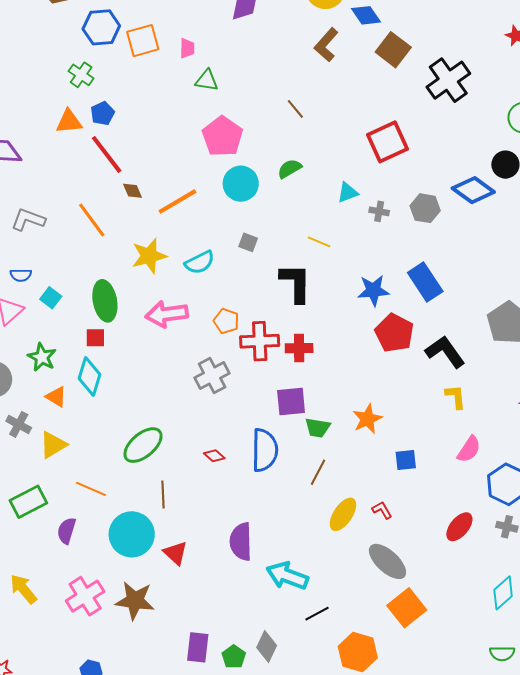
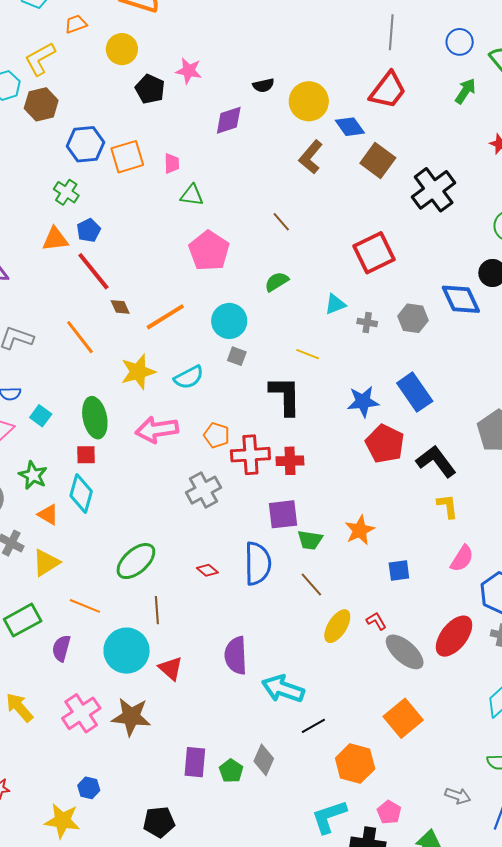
cyan circle: (241, 184) -> (229, 321), moved
blue diamond: (473, 190) -> (461, 299), turned 30
brown line: (318, 472) -> (311, 585), turned -68
red ellipse: (459, 527) -> (454, 636), size x1.4
gray ellipse: (387, 561) -> (405, 652), moved

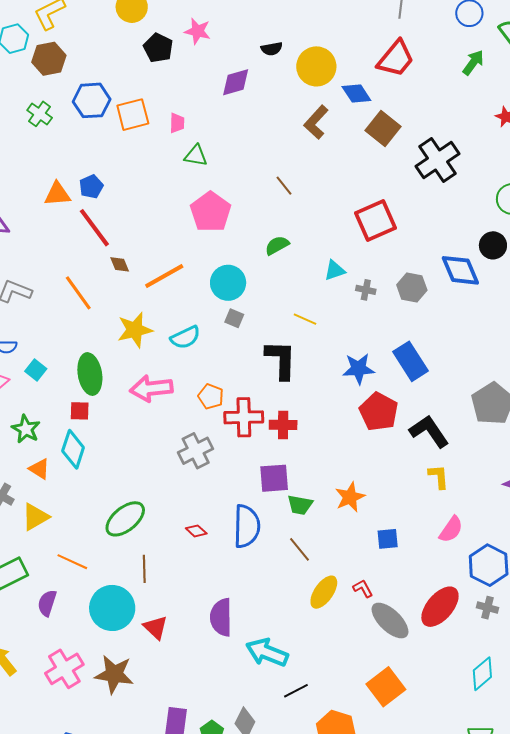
green cross: (66, 192) -> (40, 114), moved

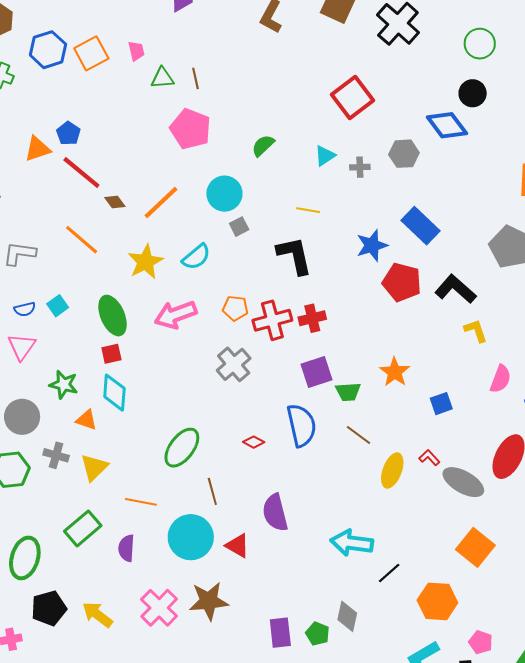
brown line: (284, 186) -> (196, 78), moved, turned 40
gray square: (234, 318) -> (239, 227), turned -36
cyan square: (36, 370) -> (58, 306), moved, turned 30
purple semicircle: (221, 617) -> (275, 513), moved

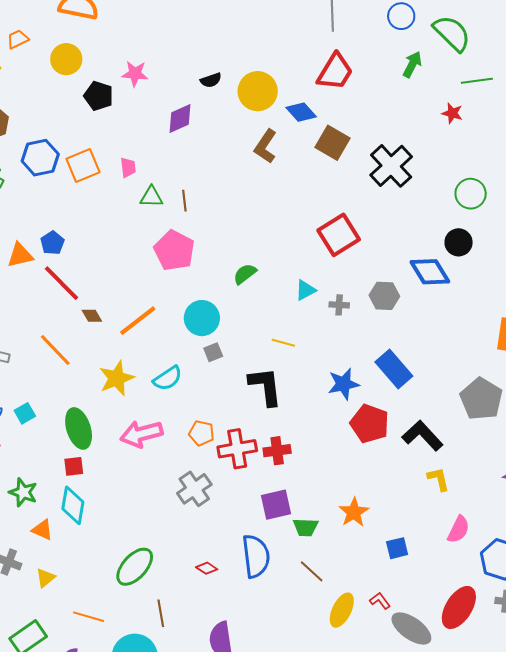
yellow triangle: (94, 467) -> (45, 578), size x0.7

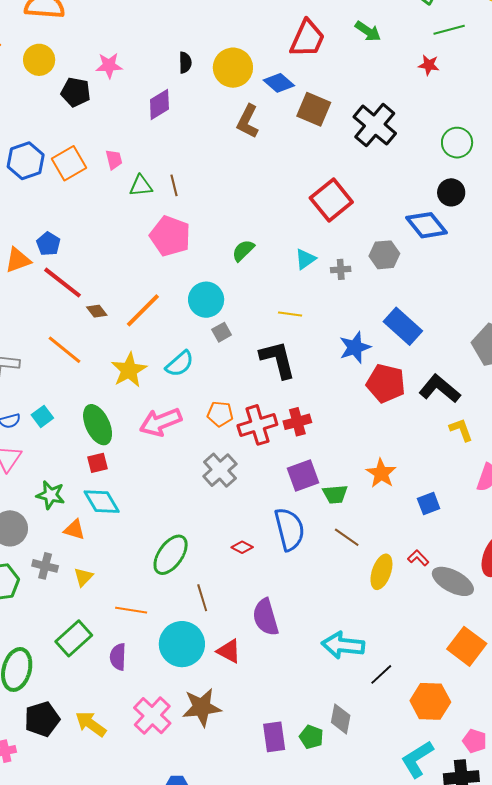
green arrow: (412, 64) -> (368, 31), moved, turned 104
black semicircle: (211, 80) -> (185, 63), turned -65
cyan diamond: (73, 505) -> (102, 502), turned -33

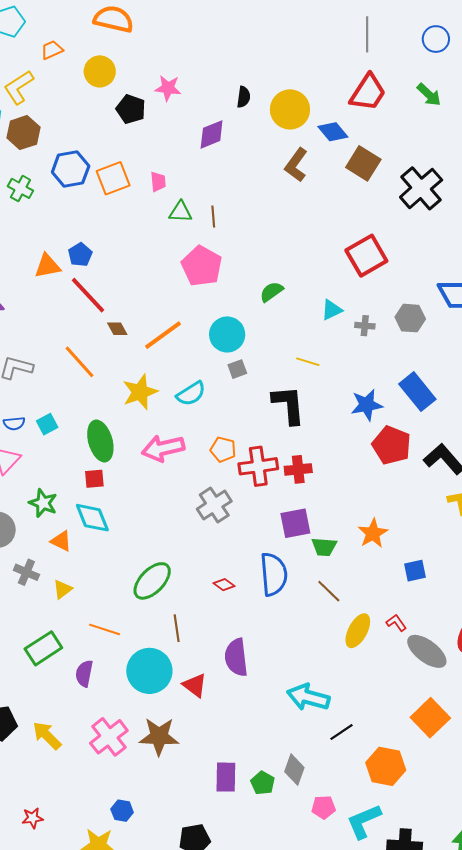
pink pentagon: (475, 741) -> (324, 807), moved, turned -30

